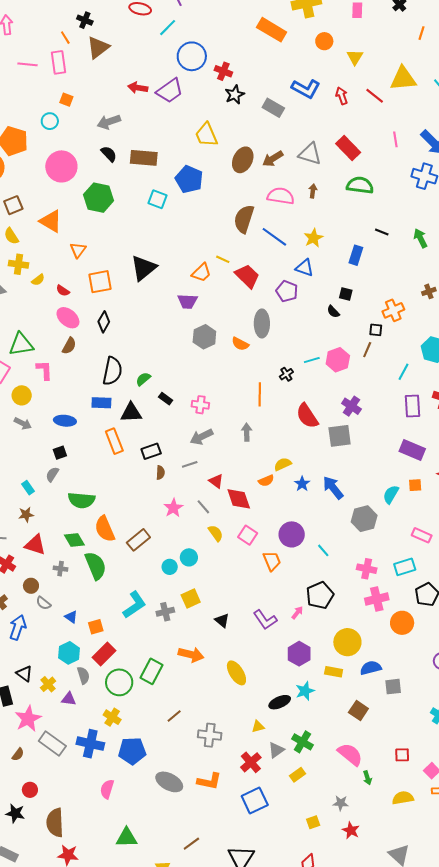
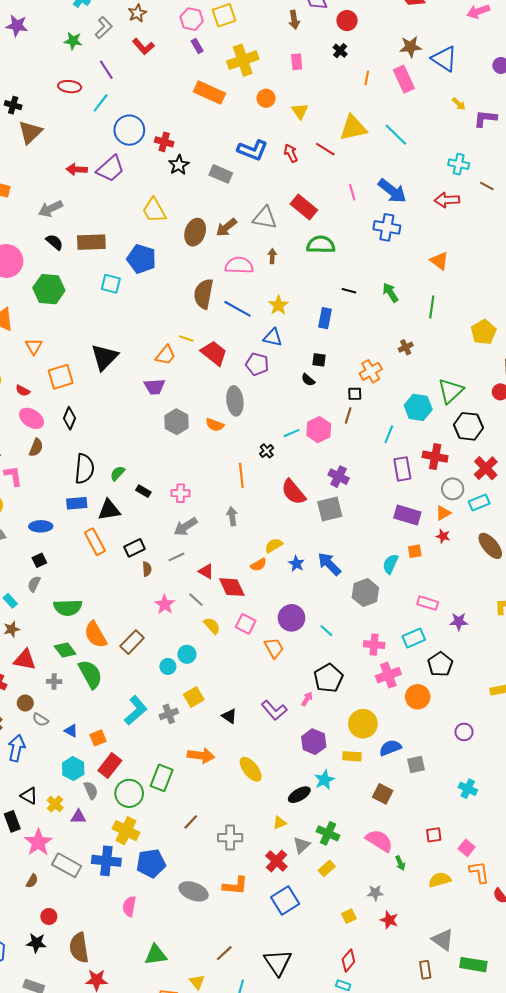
yellow cross: (112, 717) -> (126, 831), size x1.4

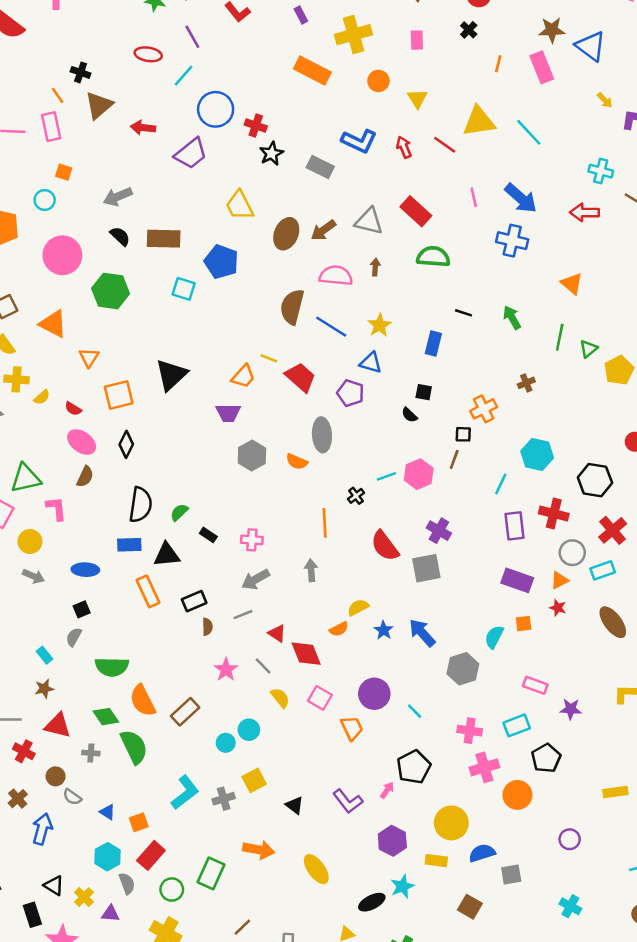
red arrow: (77, 169) -> (143, 128), moved
green triangle: (451, 391) -> (589, 349), moved, size x0.6
green circle: (129, 793) -> (172, 890), size x0.7

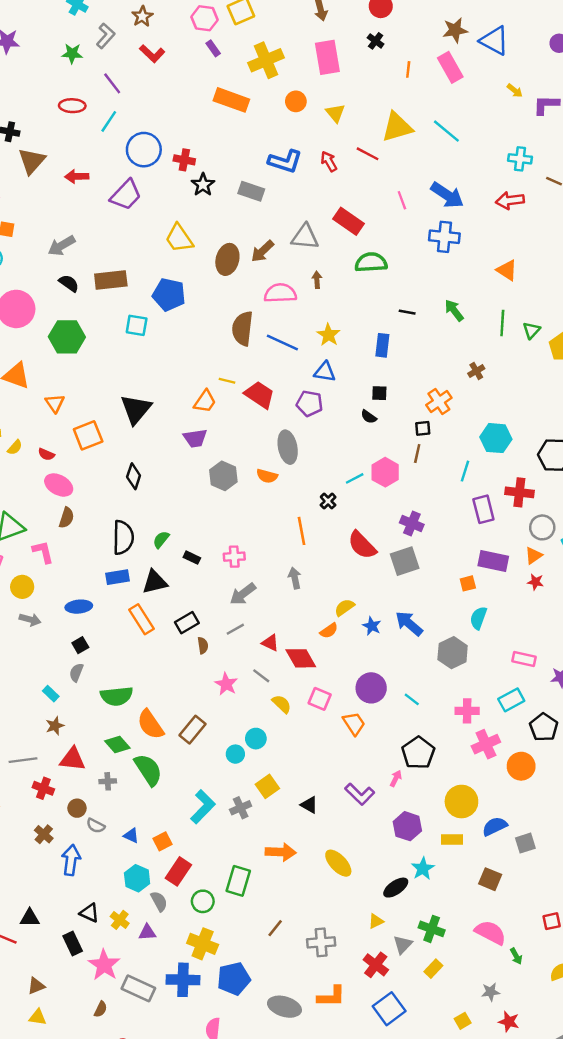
pink rectangle: (417, 40) -> (327, 57), size x1.8
black diamond: (126, 444) -> (134, 476), moved
orange square: (524, 624) -> (468, 583), moved

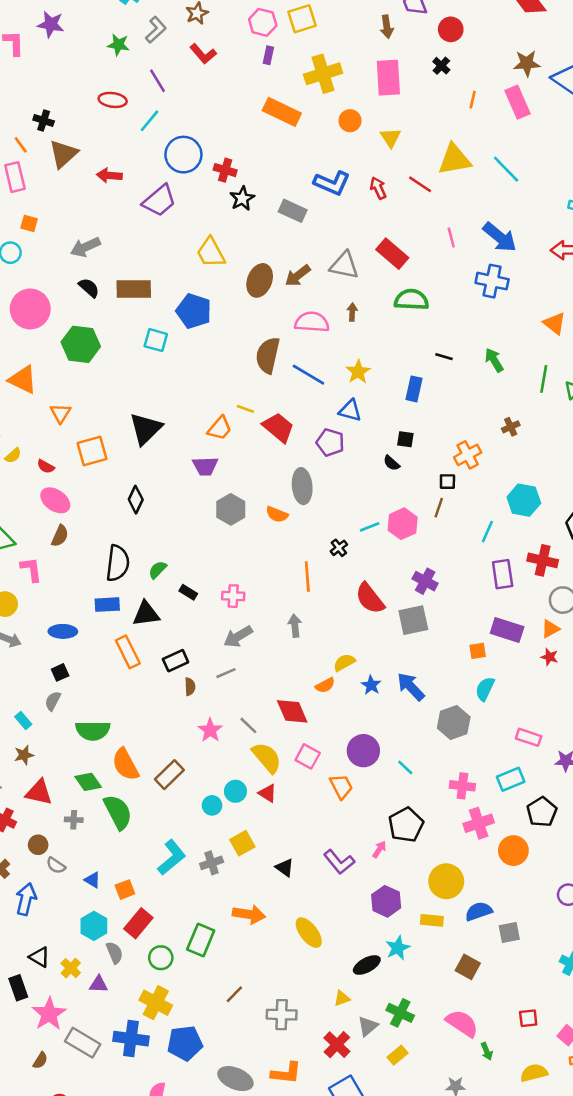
purple rectangle: (213, 48) -> (268, 55), turned 42
red triangle: (270, 643) -> (268, 793), moved
yellow semicircle: (282, 704) -> (267, 758), size x1.5

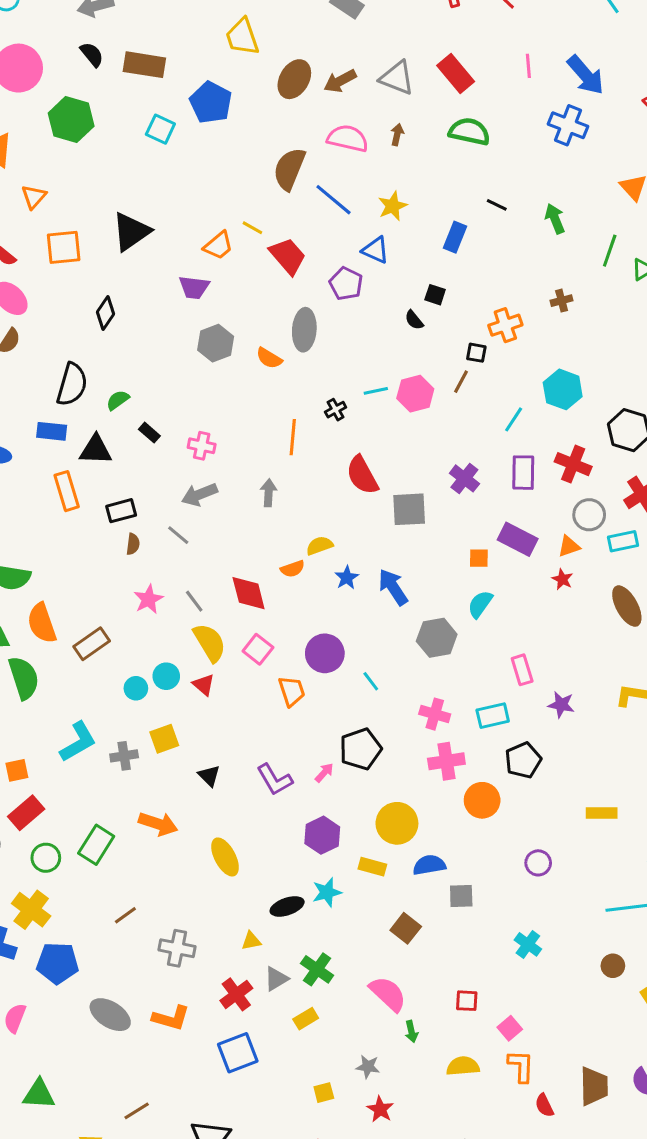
purple cross: (425, 581) -> (464, 478), moved
gray line: (226, 673) -> (178, 535), turned 54
pink rectangle: (529, 737) -> (522, 670), turned 45

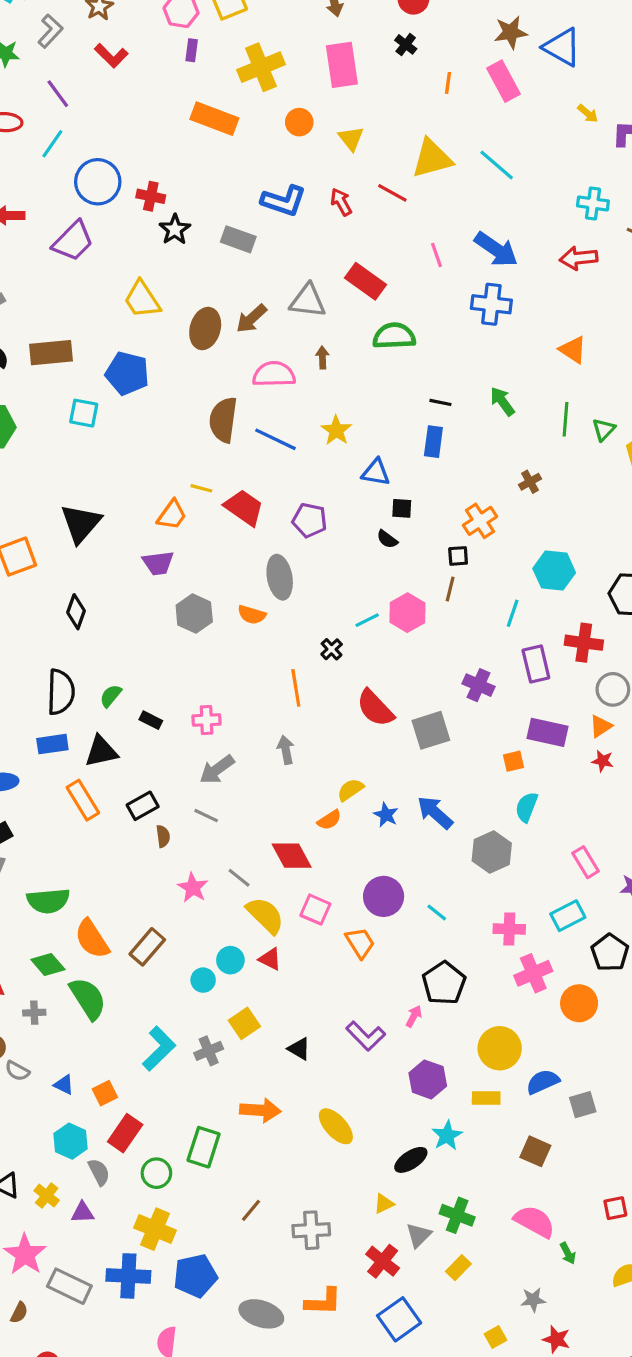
blue rectangle: (455, 237) -> (433, 442), moved
blue triangle: (376, 250) -> (376, 472), moved

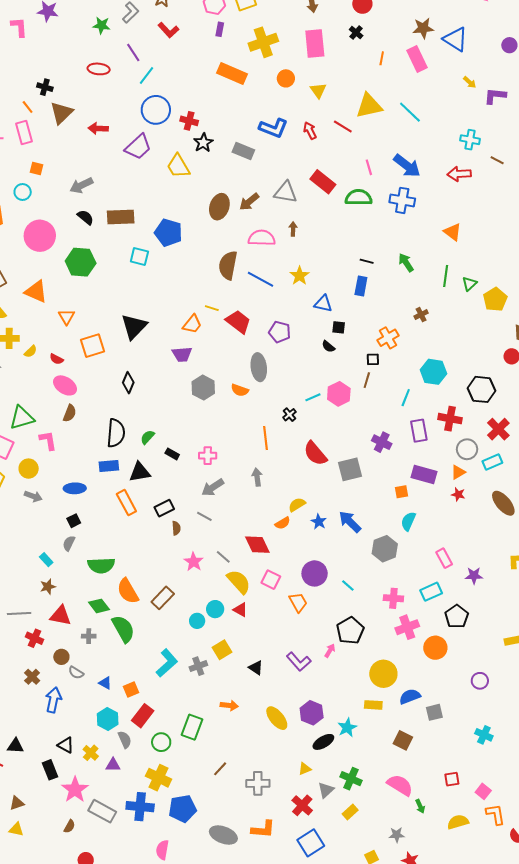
cyan line: (52, 144) -> (147, 75), moved
yellow trapezoid: (142, 300) -> (178, 166), moved
green semicircle: (394, 336) -> (359, 198), moved
purple hexagon: (428, 1079) -> (312, 713), moved
orange arrow: (260, 1110) -> (229, 705), size x0.7

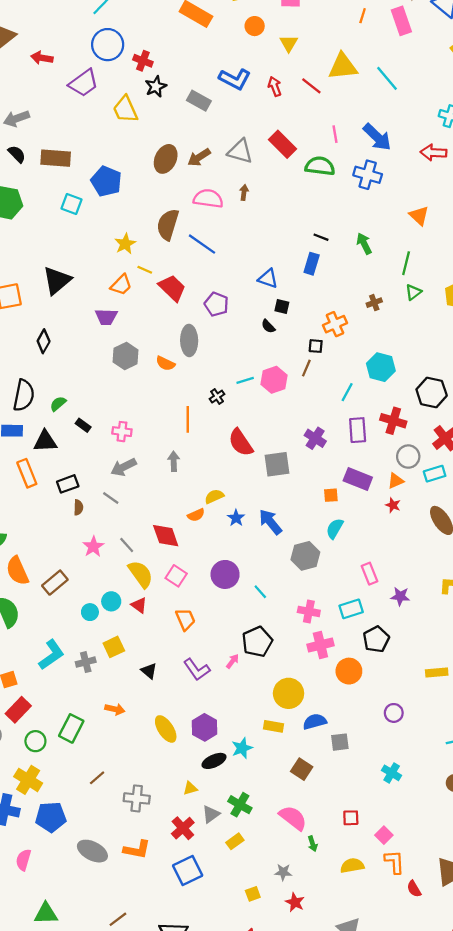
yellow star: (299, 276) -> (125, 244), moved
green triangle: (470, 284) -> (413, 292), moved
orange trapezoid: (298, 602) -> (185, 619), moved

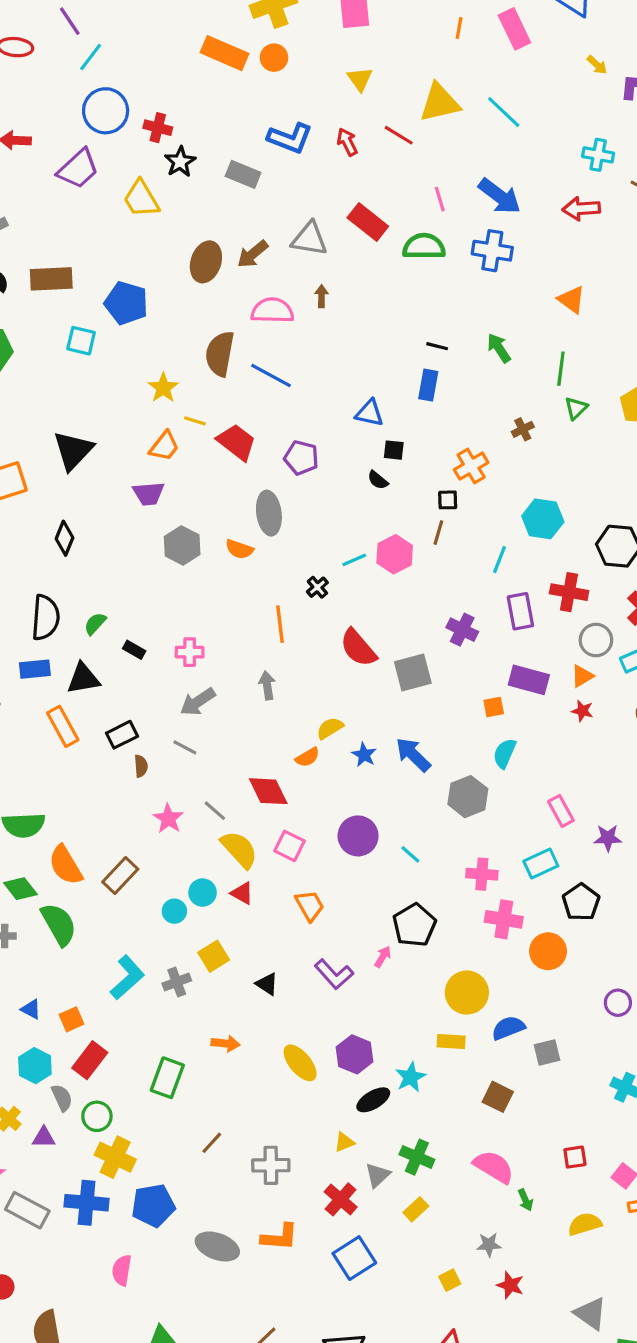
orange circle: (255, 26) -> (274, 58), moved
pink cross: (320, 645) -> (504, 919), turned 30
green circle: (35, 741) -> (97, 1116), moved

